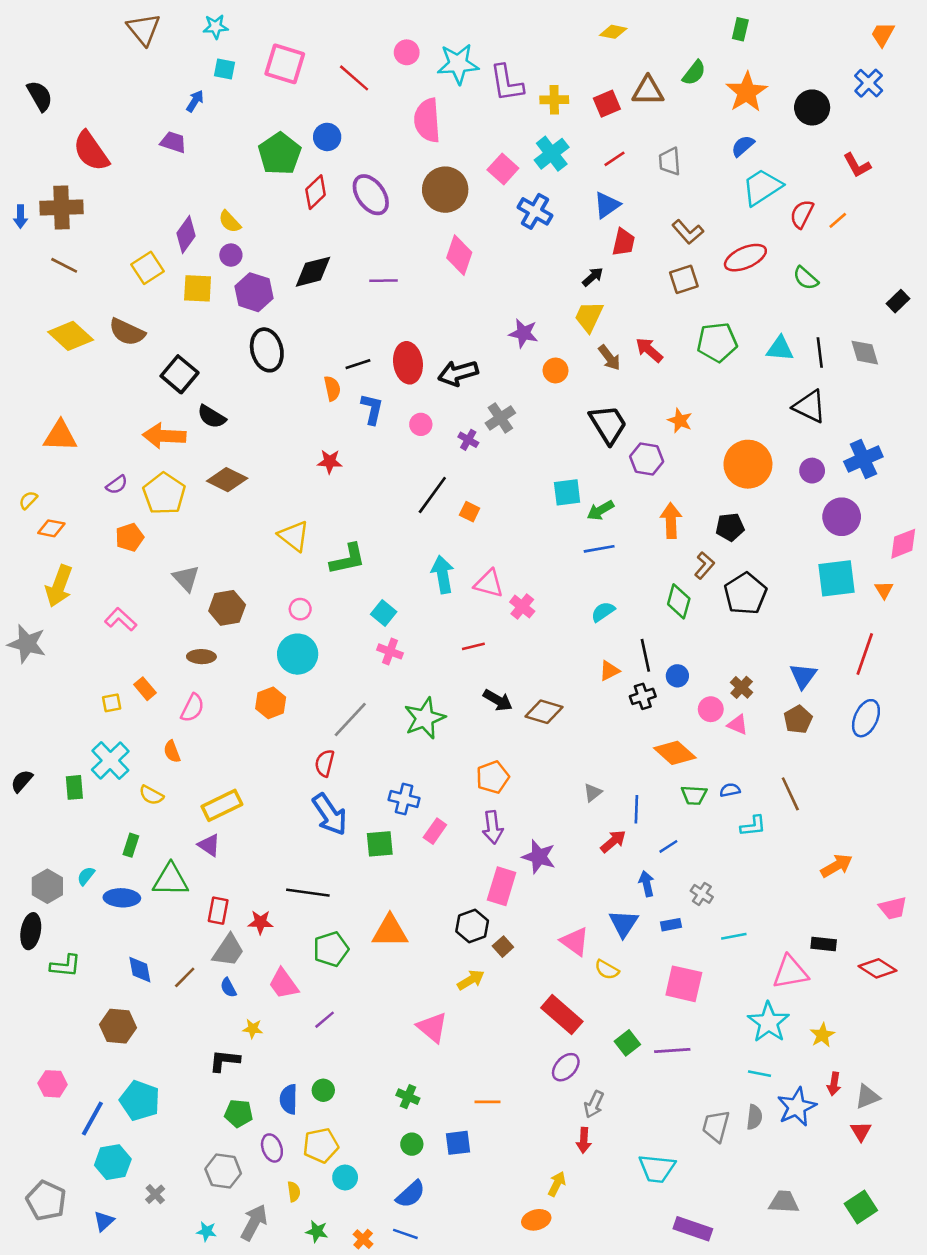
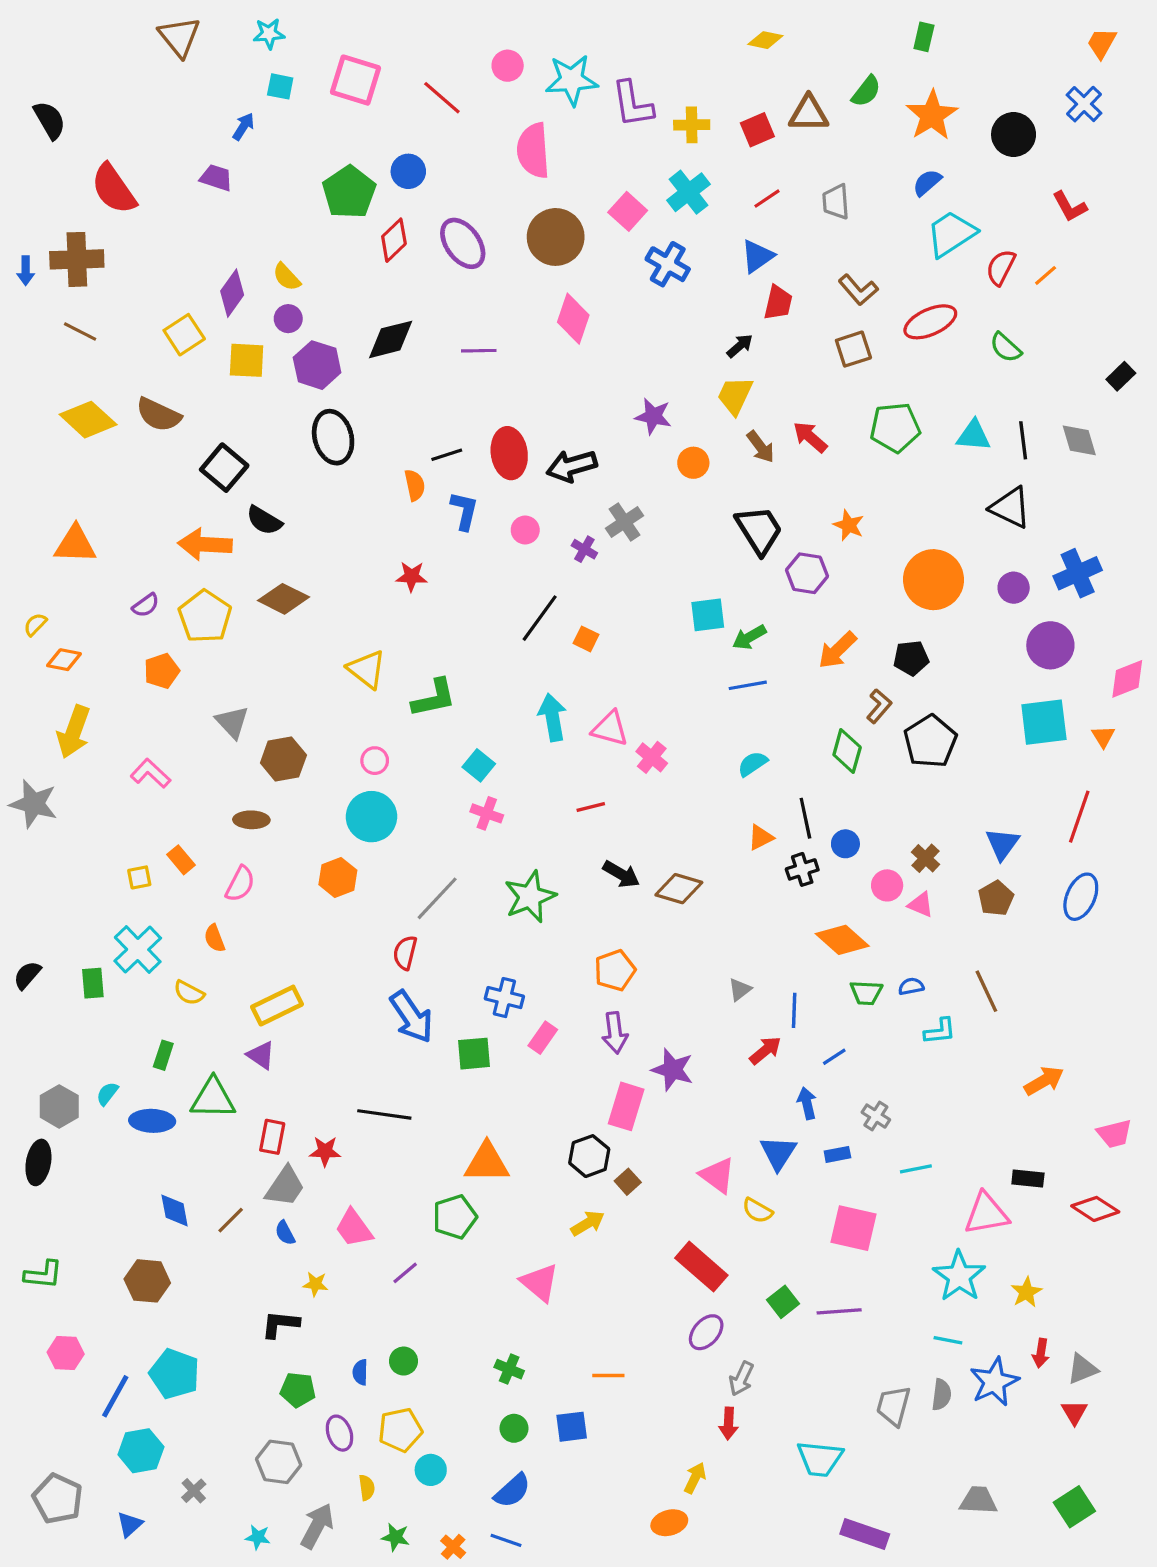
orange arrow: (671, 521) -> (837, 650), turned -132
green pentagon: (331, 949) -> (455, 1217), moved
green L-shape: (65, 966) -> (43, 1275), moved
blue semicircle: (289, 1099) -> (360, 1372), size x0.7

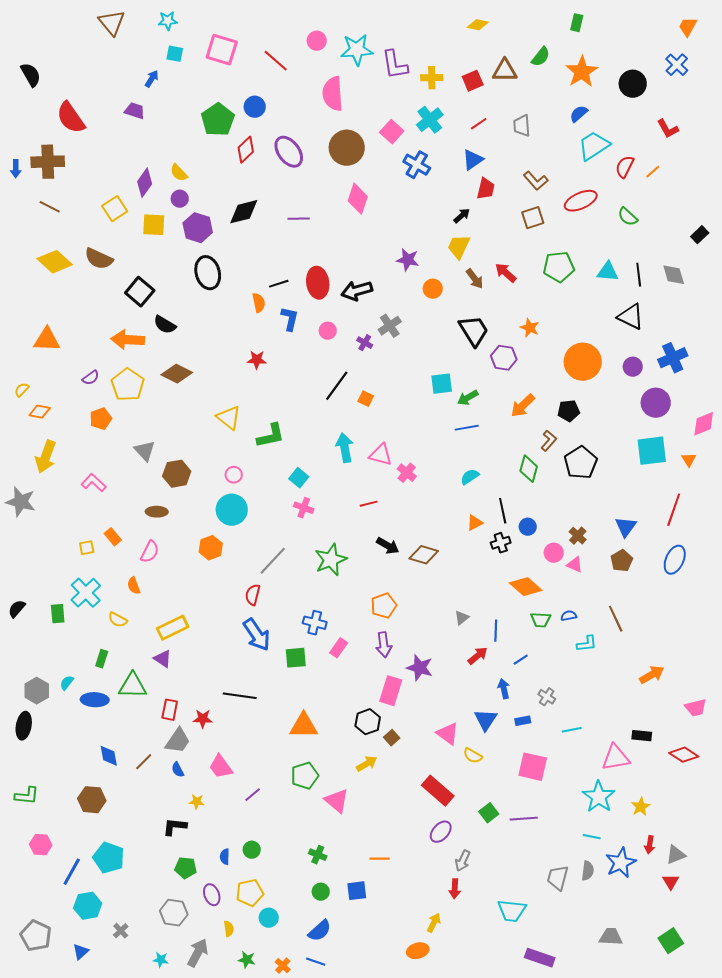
green pentagon: (455, 1217) -> (305, 776), moved

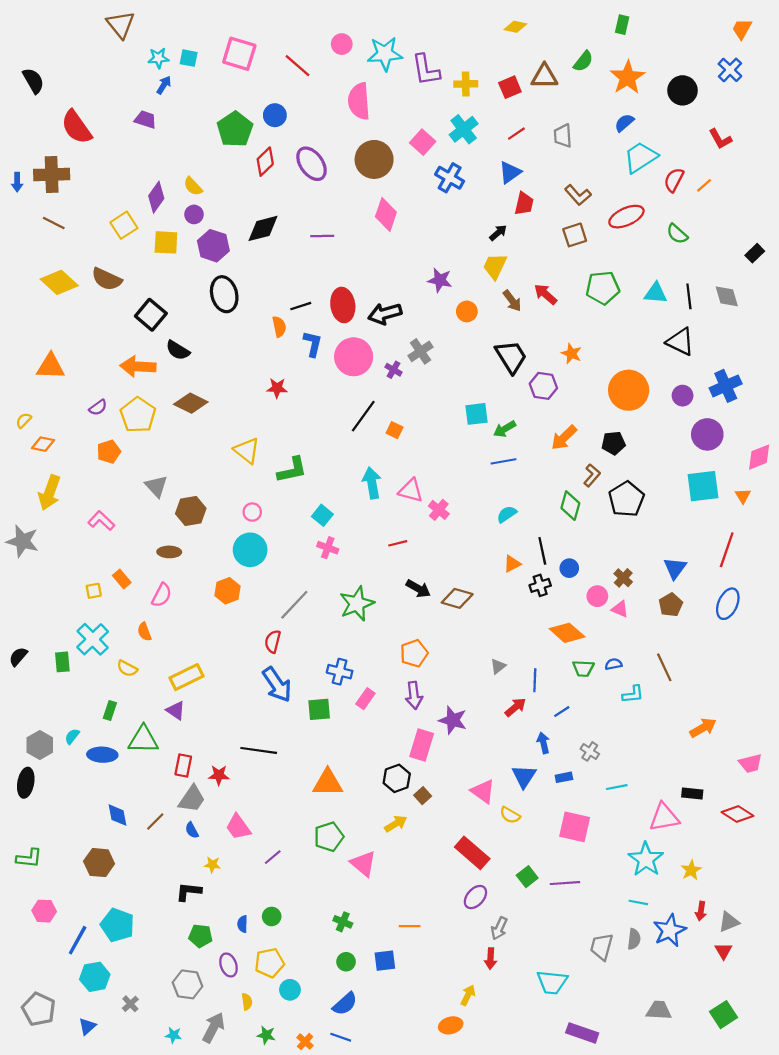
cyan star: (168, 21) -> (158, 58), moved
pink circle: (328, 331) -> (354, 357), size x2.0

